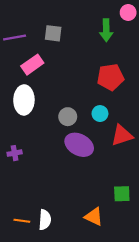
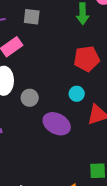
gray circle: (68, 117) -> (30, 98), moved

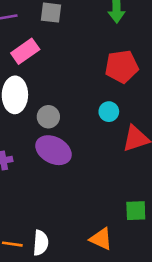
purple ellipse: (57, 124) -> (53, 150), moved

